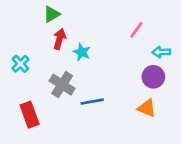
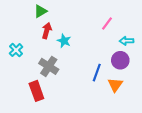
blue line: (92, 102) -> (97, 73), moved, turned -60
orange triangle: (147, 108) -> (115, 85), turned 42
red rectangle: (30, 115) -> (36, 91), moved

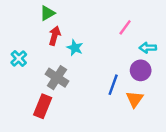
red rectangle: (36, 91) -> (43, 106), turned 42

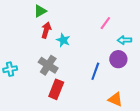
cyan cross: (19, 58) -> (10, 69), moved, turned 32
orange triangle: (135, 99) -> (115, 99), moved, turned -42
red rectangle: (43, 106) -> (56, 89), moved

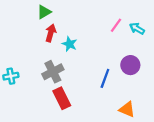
cyan arrow: (124, 40) -> (137, 29), moved, turned 32
gray cross: (48, 65) -> (53, 72), turned 30
red rectangle: (56, 89) -> (62, 98), turned -48

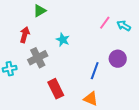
red arrow: (51, 33) -> (25, 35), moved
gray cross: (53, 72) -> (38, 58), moved
orange triangle: (127, 109) -> (91, 99), moved

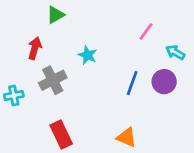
cyan arrow: (124, 26) -> (175, 52), moved
blue line: (95, 71) -> (132, 83), moved
red rectangle: (56, 89) -> (61, 135), moved

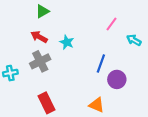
red arrow: (35, 48) -> (39, 37), moved, turned -77
purple circle: (164, 82) -> (117, 79), moved

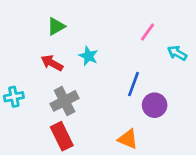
green triangle: (42, 11) -> (56, 26), moved
red arrow: (39, 37) -> (52, 63), moved
gray cross: (40, 61) -> (65, 101), moved

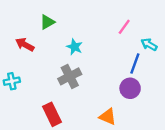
red arrow: (52, 63) -> (25, 45), moved
blue line: (133, 84) -> (135, 63), moved
gray cross: (65, 101) -> (70, 76), moved

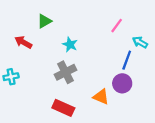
red rectangle: (52, 114) -> (63, 108), moved, turned -40
orange triangle: (108, 117) -> (101, 97), moved

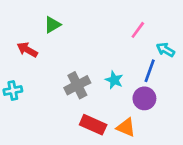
cyan star: (70, 44) -> (114, 80), moved
orange triangle: (101, 97) -> (126, 127), moved
red rectangle: (63, 108) -> (93, 125), moved

